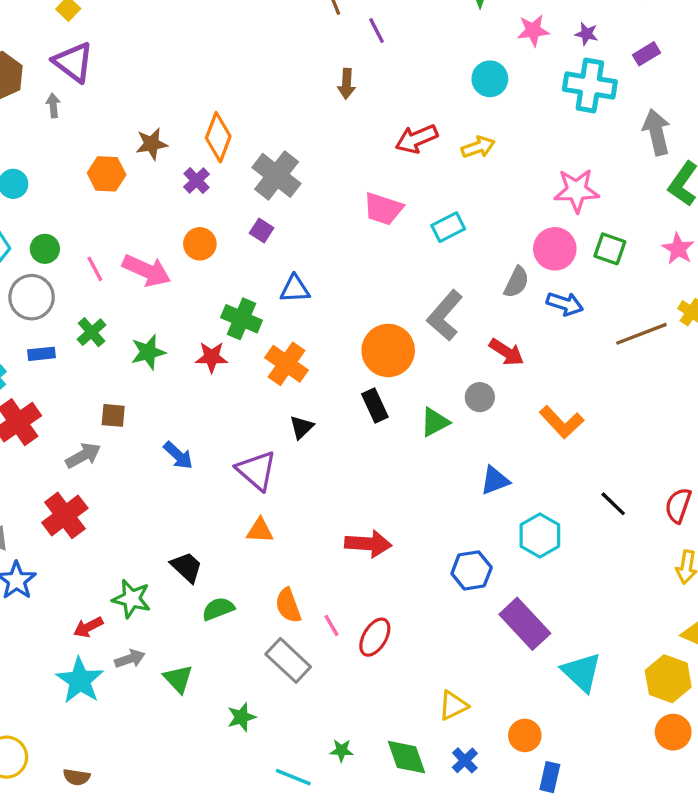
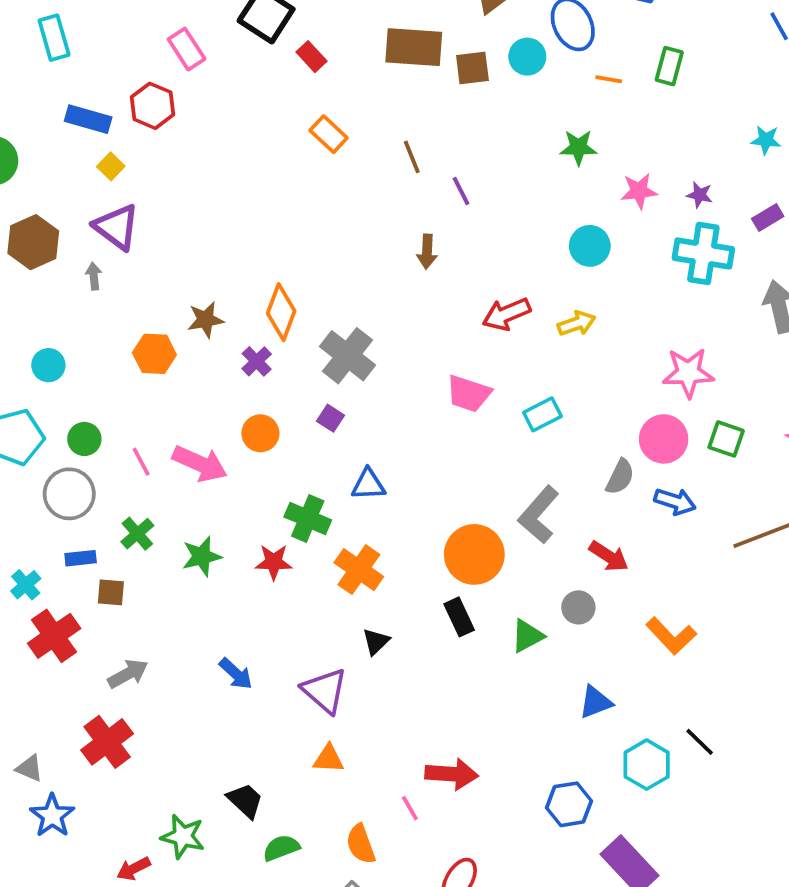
brown square: (113, 415) -> (111, 592), moved
black line: (613, 504) -> (700, 742), moved
pink line: (332, 625) -> (410, 808), moved

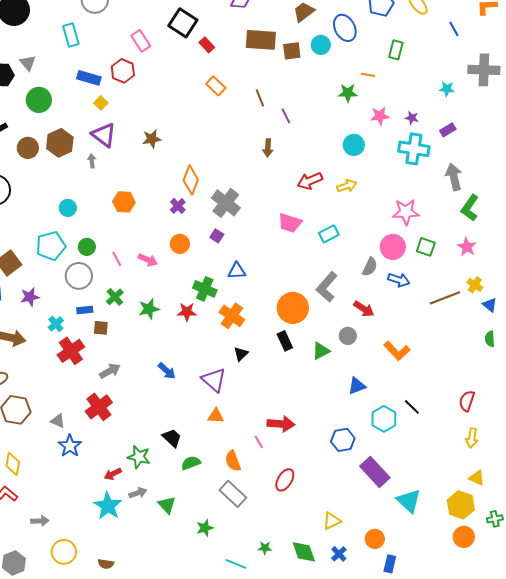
orange line: (609, 79) -> (368, 75), moved
brown star: (206, 320) -> (152, 139), moved
pink arrow: (200, 464) -> (148, 260), size x0.7

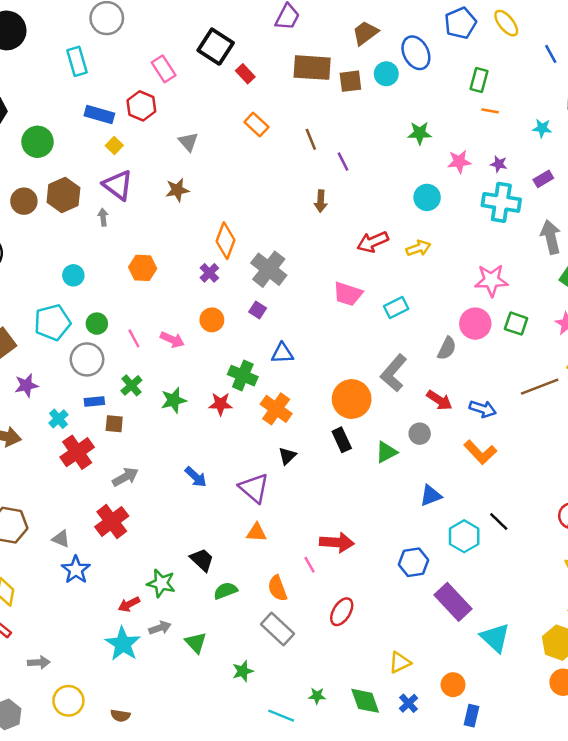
gray triangle: (28, 63) -> (188, 142), moved
orange line: (368, 75) -> (490, 111), moved
blue arrow: (399, 280) -> (483, 409), moved

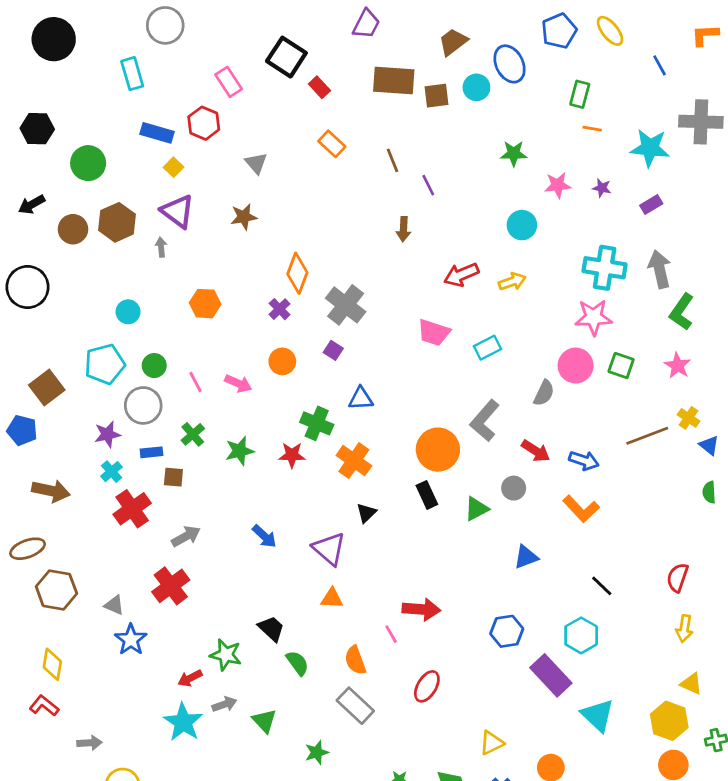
cyan star: (542, 128) -> (650, 148), size x1.8
cyan cross: (501, 202) -> (605, 268), moved
purple star: (26, 385) -> (107, 434), moved
cyan hexagon: (464, 536) -> (581, 635), moved
green semicircle: (225, 591) -> (297, 663), turned 75

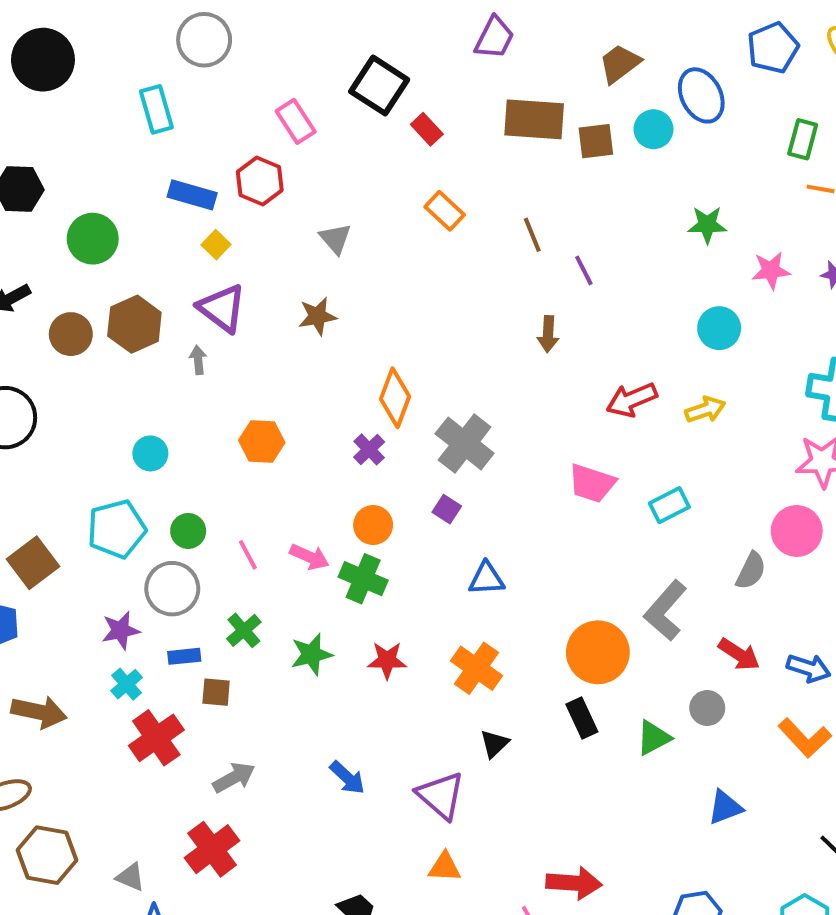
green cross: (317, 423) -> (363, 579), moved

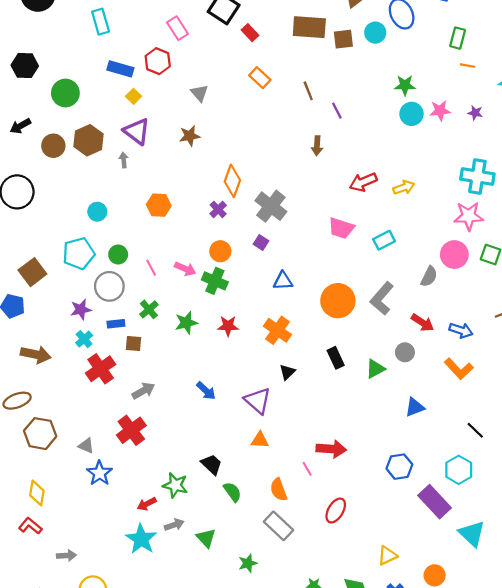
cyan circle: (719, 328) -> (411, 114), moved
orange circle: (598, 652) -> (338, 301), moved

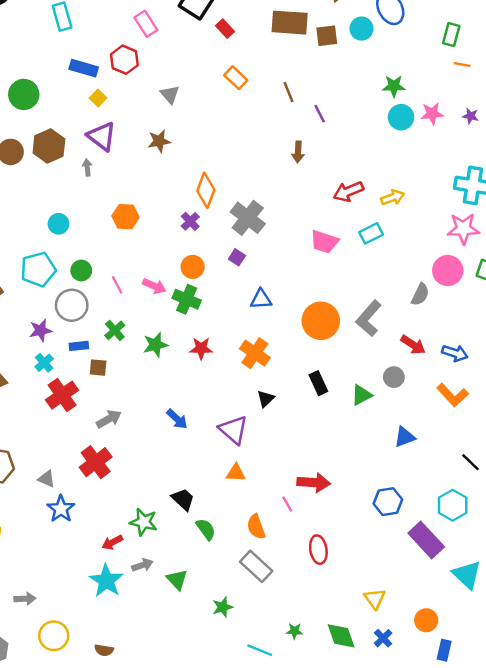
cyan rectangle: (384, 240) -> (371, 233), moved
red ellipse: (336, 511) -> (318, 550), turned -40
yellow triangle: (387, 556) -> (375, 599), turned -40

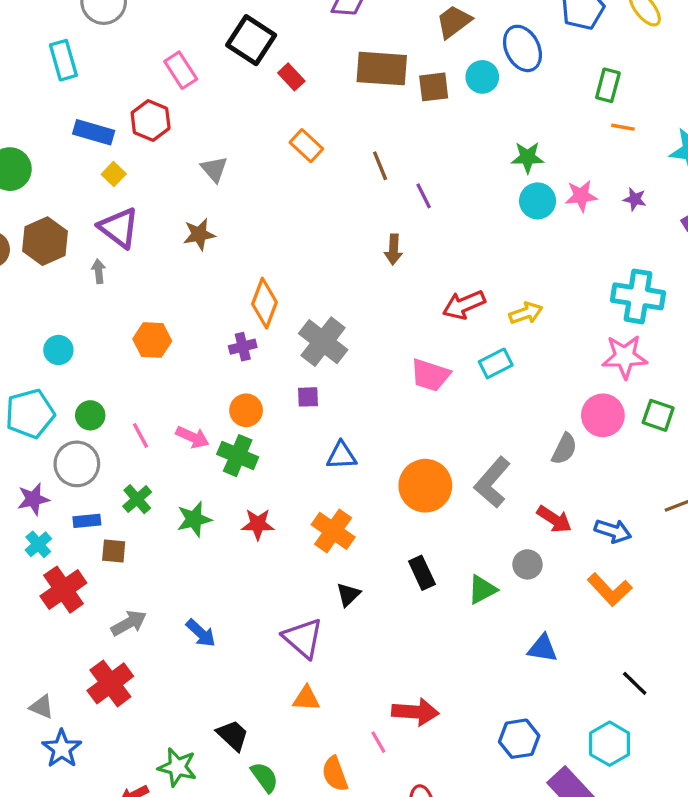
purple cross: (190, 221) -> (243, 347), turned 30
purple square: (237, 257) -> (308, 397), turned -35
blue arrow: (177, 419) -> (201, 633), moved
blue triangle: (405, 437) -> (543, 648), turned 30

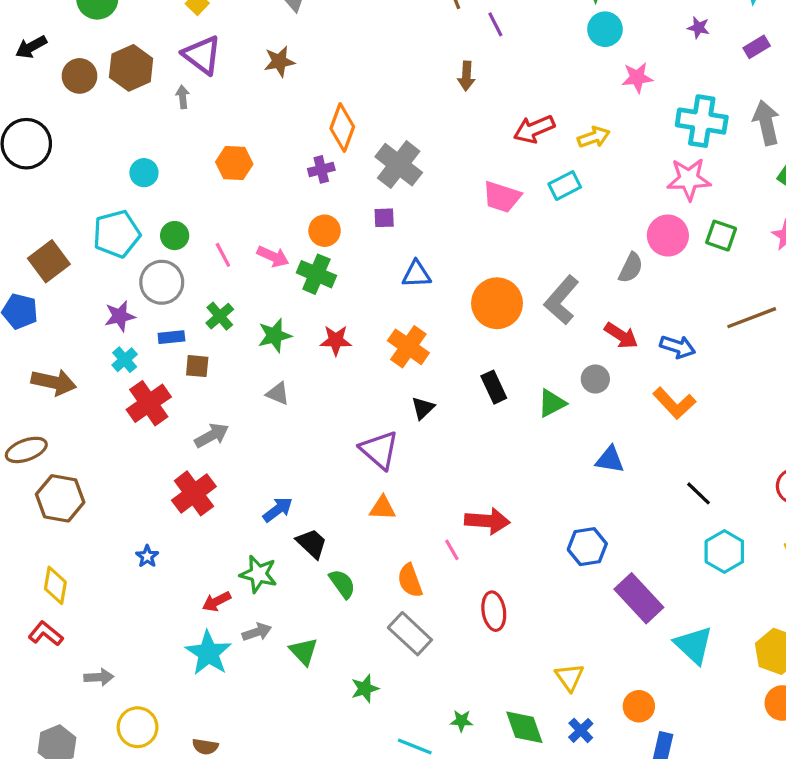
pink star: (581, 196) -> (637, 78), moved
blue arrow: (201, 633) -> (278, 510), moved, turned -80
gray triangle: (42, 707) -> (278, 394), moved
cyan hexagon: (610, 744) -> (724, 551), moved
blue star: (62, 749) -> (147, 556), size x0.6

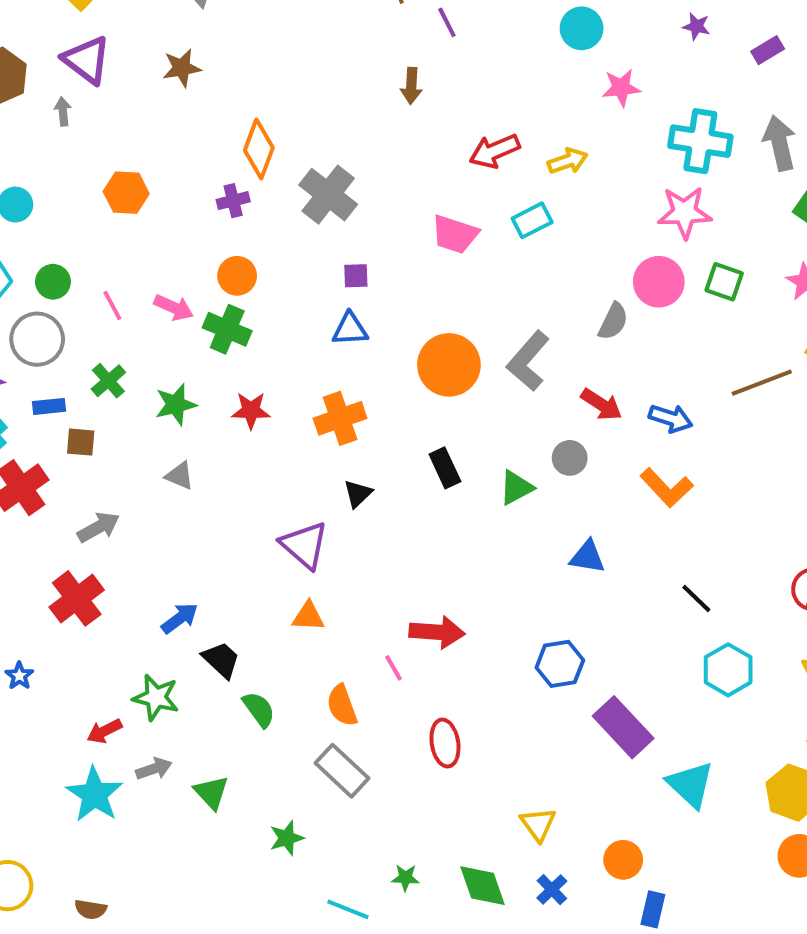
purple square: (384, 218) -> (356, 276), moved
orange cross: (408, 347) -> (340, 418), turned 36

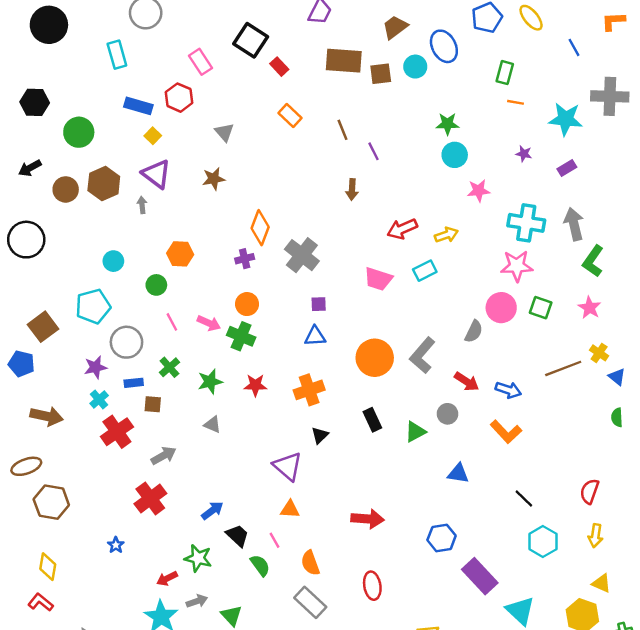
green circle: (53, 282) -> (156, 285), moved
pink line: (393, 668) -> (274, 540), moved

